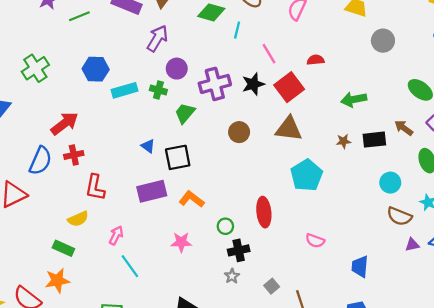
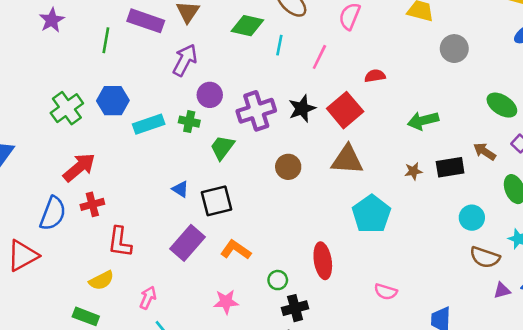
green line: (79, 16) -> (106, 40), moved, turned -55
pink line: (269, 54) -> (319, 57), moved, turned 60
green cross: (35, 68) -> (67, 108), moved
purple rectangle: (152, 191) -> (188, 243), turned -32

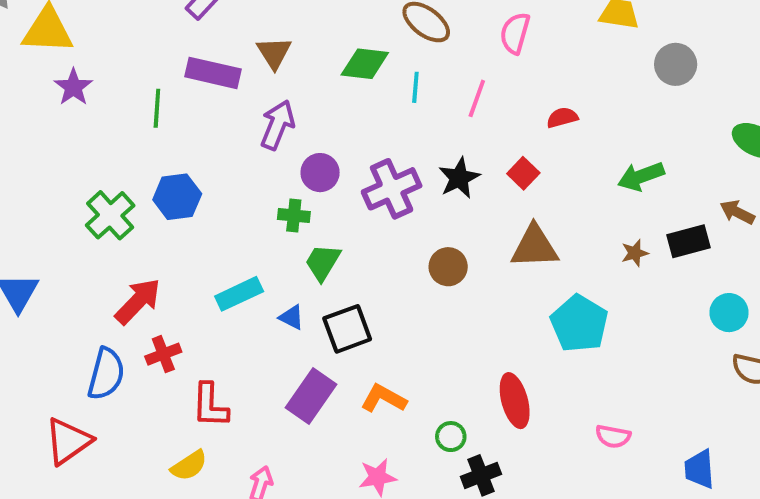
red square: (345, 110) -> (523, 173), size x0.6
cyan rectangle: (149, 124) -> (239, 294), moved
green trapezoid: (222, 148) -> (323, 262), moved

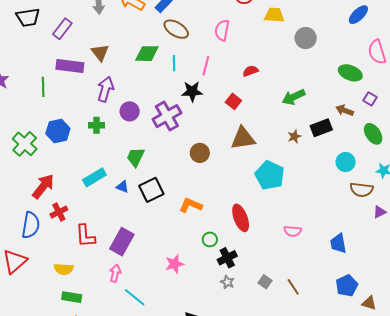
black star: (459, 178) -> (192, 91), moved, turned 30
green cross: (294, 216) -> (96, 125), moved
purple rectangle: (311, 396) -> (122, 242), moved
orange L-shape: (384, 399) -> (191, 205), moved
yellow semicircle: (189, 466) -> (64, 269), moved, turned 42

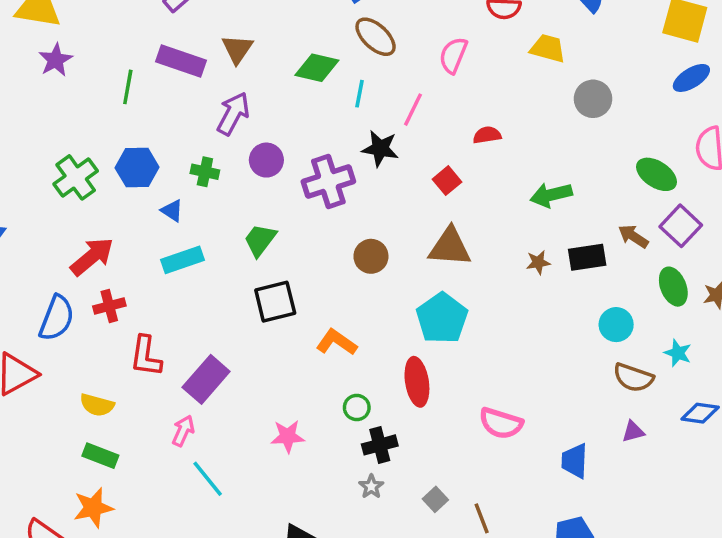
purple square: (370, 99) -> (681, 226), size x1.6
cyan pentagon: (270, 175) -> (442, 318), moved
blue triangle: (122, 187) -> (172, 211), moved
purple triangle: (380, 212) -> (633, 432), moved
pink semicircle: (293, 231) -> (501, 423), size x1.4

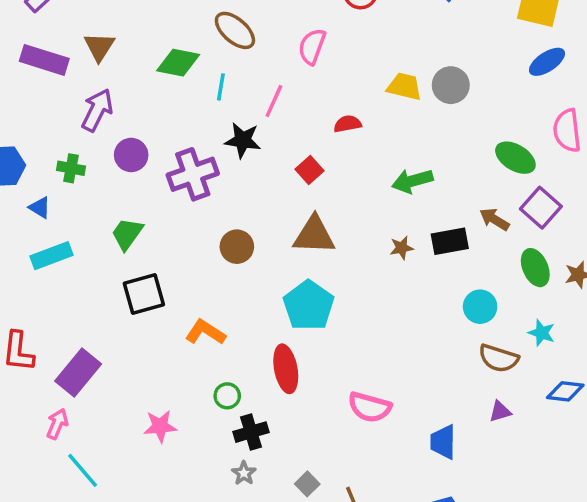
yellow trapezoid: (548, 48) -> (404, 87), moved

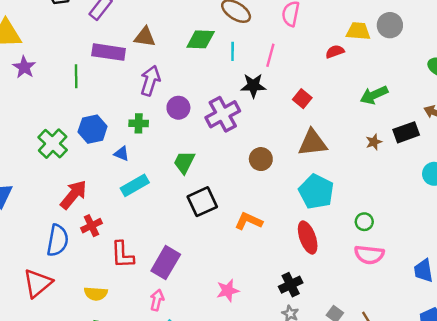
brown triangle: (99, 47) -> (145, 37), turned -45
red semicircle: (348, 124) -> (335, 52), moved
green circle: (227, 396) -> (364, 222), moved

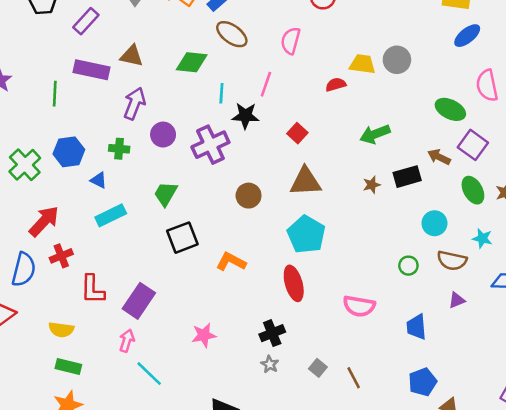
cyan line: (233, 51) -> (221, 93), moved
green circle: (364, 222) -> (408, 266), moved

